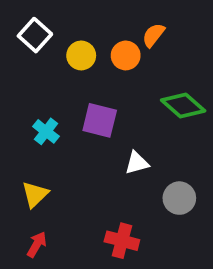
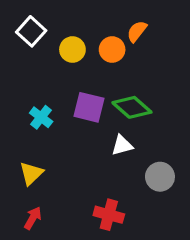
green diamond: (183, 105) -> (132, 107), moved

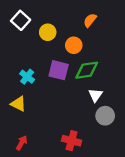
orange circle: (112, 50) -> (74, 45), moved
green diamond: (132, 107) -> (87, 70), turned -50
white triangle: (122, 145) -> (95, 95), moved, turned -40
yellow triangle: (31, 173) -> (18, 104), moved, turned -49

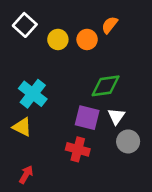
orange circle: (74, 45) -> (87, 39), moved
purple square: (59, 70) -> (87, 118), moved
cyan cross: (27, 77) -> (33, 94), size x1.5
red cross: (72, 141) -> (78, 149), moved

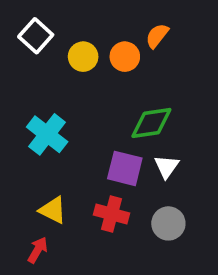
yellow triangle: (22, 127) -> (53, 210), moved
gray circle: (128, 141) -> (168, 223), moved

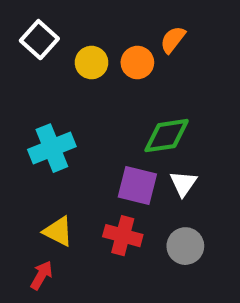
cyan cross: (47, 134) -> (52, 148), turned 30

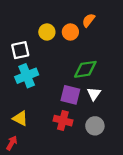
white square: (39, 40) -> (20, 50), moved, turned 36
yellow triangle: (58, 231) -> (20, 118), moved
red arrow: (41, 275) -> (12, 143), moved

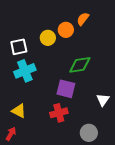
yellow circle: (47, 32) -> (48, 38), moved
white triangle: (94, 94) -> (103, 100), moved
red cross: (63, 121) -> (59, 113), turned -30
gray circle: (95, 126) -> (89, 133), moved

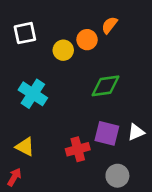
white square: (19, 47) -> (25, 33), moved
cyan cross: (25, 71) -> (33, 94), turned -35
purple square: (66, 89) -> (107, 133), moved
white triangle: (103, 100) -> (136, 132), turned 32

